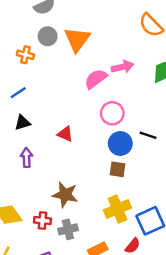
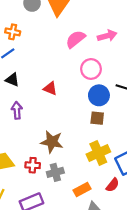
orange cross: (25, 55) -> (13, 32), moved
pink arrow: (122, 67) -> (107, 36), moved
black triangle: (23, 123) -> (12, 80), turned 40

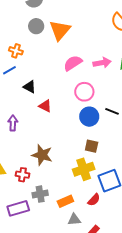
black triangle: (12, 80) -> (29, 87), moved
brown square: (97, 118) -> (92, 146), moved
gray cross: (55, 172) -> (40, 194), moved

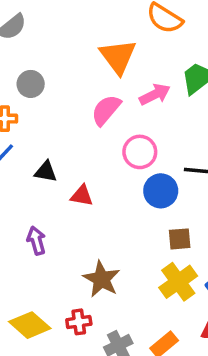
gray circle: (36, 26) -> (31, 84), moved
orange triangle: (60, 30) -> (118, 56), moved
brown star: (42, 155) -> (102, 279), turned 30

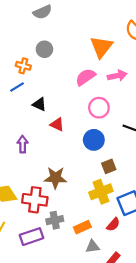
blue circle: (161, 191) -> (94, 140), moved
brown square: (180, 239) -> (109, 166), turned -32
brown star: (102, 279) -> (55, 178), turned 30
red cross: (79, 322) -> (35, 200), size x1.6

